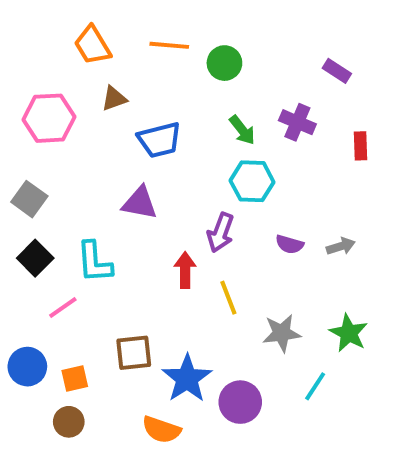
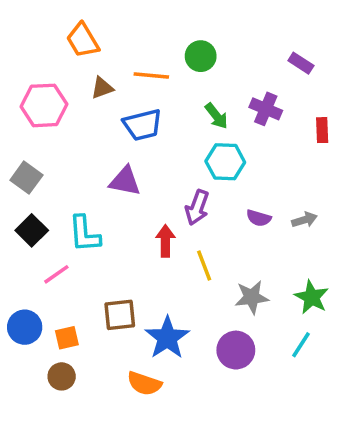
orange line: (169, 45) -> (151, 75), moved
cyan line: (315, 386) -> (301, 345), moved
purple circle: (240, 402) -> (236, 350), moved

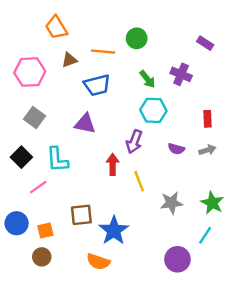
red rectangle: (322, 130) -> (207, 119), moved
gray square: (26, 178) -> (35, 118), moved
purple circle: (236, 350) -> (177, 259), moved

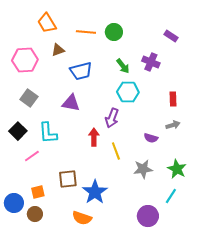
orange line: (103, 52) -> (86, 32), moved
purple semicircle: (176, 149) -> (151, 138), moved
blue circle: (17, 223) -> (14, 203), moved

